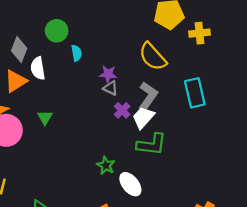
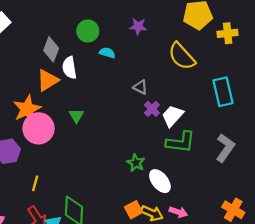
cyan semicircle: (77, 53) -> (107, 53), turned -63
purple star: (108, 74) -> (138, 26), moved
gray L-shape: (148, 96) -> (225, 148), moved

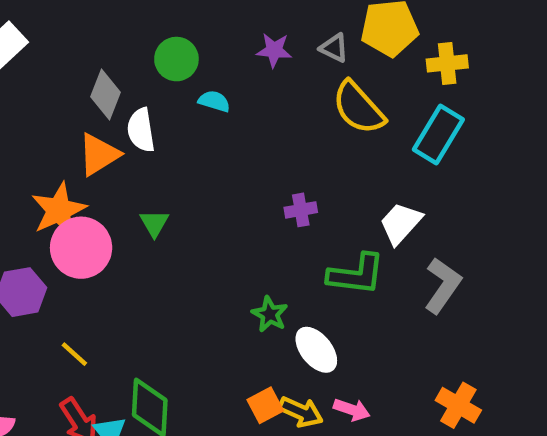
gray triangle: (140, 87) -> (334, 48), moved
cyan rectangle: (223, 92) -> (438, 134), moved, turned 44
purple cross: (152, 109) -> (301, 210), turned 35
white trapezoid: (173, 116) -> (401, 223), moved
yellow line: (35, 183) -> (74, 354), turned -63

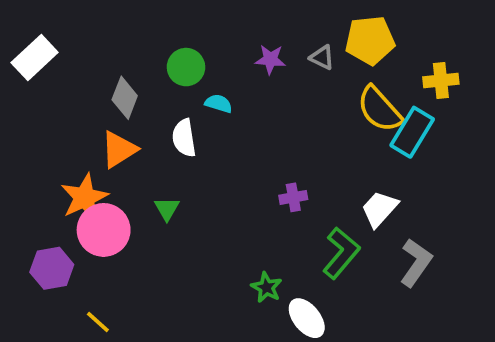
yellow cross: (447, 63) -> (441, 80), moved
yellow semicircle: (358, 108) -> (380, 109), moved
white semicircle: (141, 130) -> (184, 138), moved
green L-shape: (356, 274) -> (341, 253), turned -57

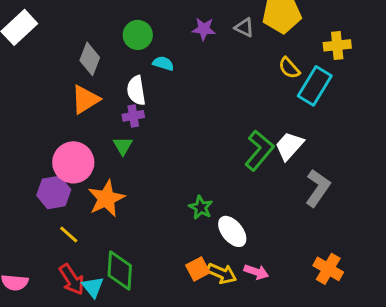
yellow semicircle: (380, 109) -> (289, 68), size x0.6
orange star: (84, 197) -> (106, 198), moved
purple cross: (293, 197) -> (133, 116), moved
green L-shape: (341, 253) -> (259, 150), moved
purple hexagon: (52, 268) -> (54, 192), moved

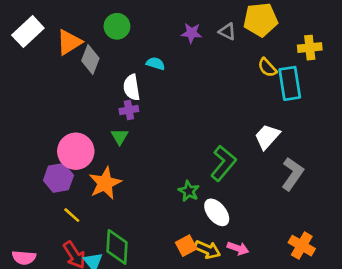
green circle: (138, 35) -> (117, 26), moved
cyan rectangle: (315, 86) -> (290, 83), turned -40
orange triangle: (85, 99) -> (69, 42), moved
green L-shape: (259, 150) -> (223, 163), moved

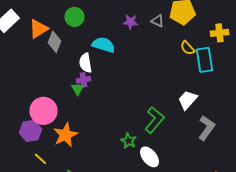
cyan semicircle: (156, 63) -> (104, 45), size x1.6
green triangle: (120, 137) -> (78, 89), moved

